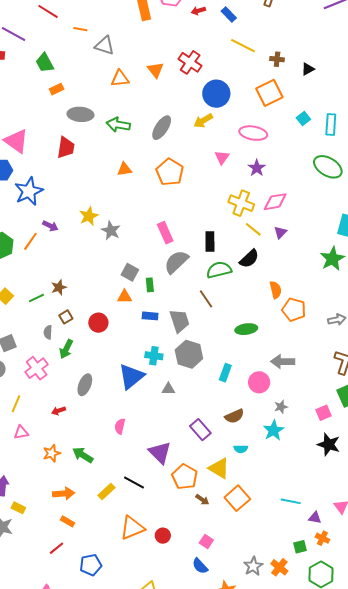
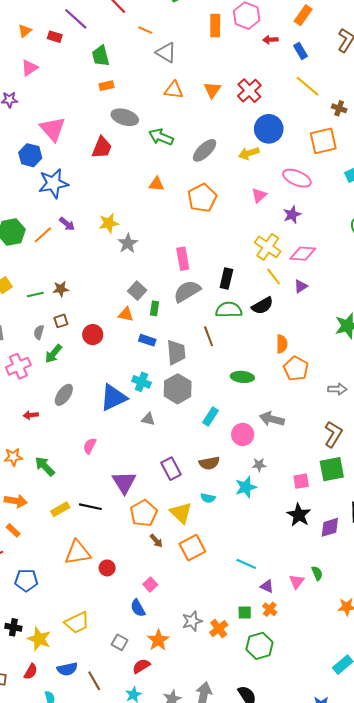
black line: (134, 483) -> (90, 507), turned -30

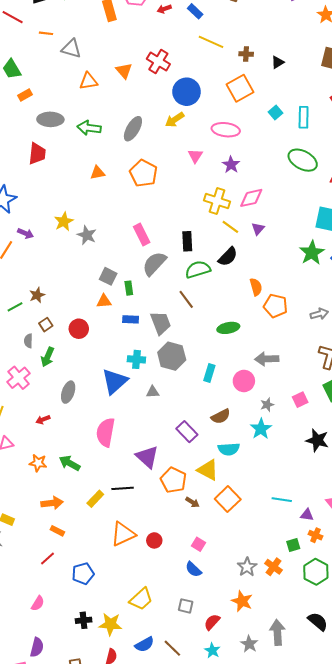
pink semicircle: (90, 446) -> (106, 432), size x1.8
orange star: (13, 457) -> (38, 463), turned 30
pink square: (301, 481) -> (300, 400), moved
cyan semicircle: (208, 498) -> (229, 449), size x1.5
orange star: (158, 640) -> (242, 601), moved

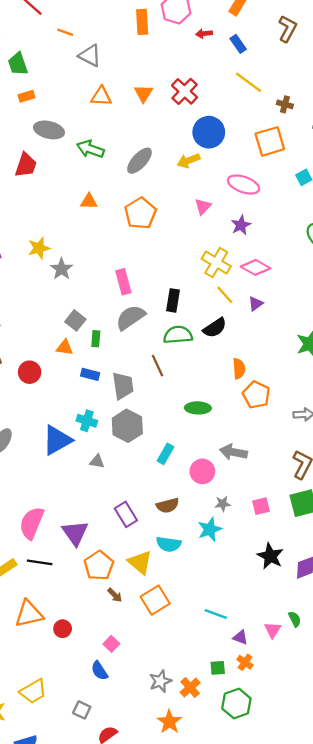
pink diamond: (251, 198) -> (256, 267), turned 30
pink semicircle: (106, 432) -> (32, 523), moved
orange star: (242, 601) -> (169, 722), moved

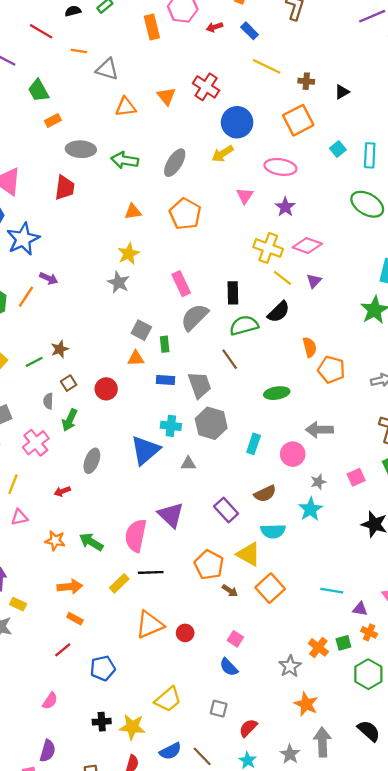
yellow star: (39, 248) -> (129, 254), moved
purple triangle: (75, 533) -> (171, 515), moved
orange cross: (190, 687) -> (318, 647), moved

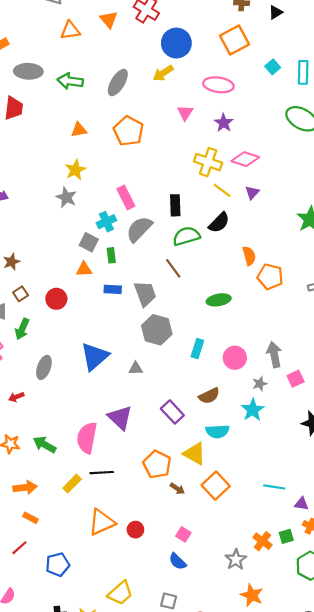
cyan cross: (171, 426) -> (106, 222), moved, turned -30
gray arrow: (319, 430) -> (274, 355), moved, turned 80

